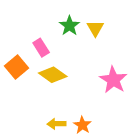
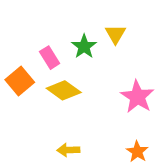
green star: (69, 26) -> (84, 47), moved
orange star: (82, 125) -> (137, 152), moved

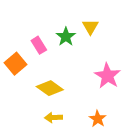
yellow diamond: (64, 90) -> (50, 88), moved
orange star: (137, 152) -> (98, 119), moved

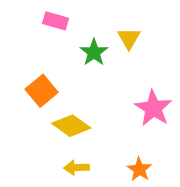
pink rectangle: (39, 45) -> (56, 21), moved, turned -42
orange square: (16, 64) -> (42, 91), moved

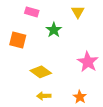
yellow triangle: (129, 38) -> (78, 12), moved
orange square: (42, 91) -> (18, 40), moved, turned -36

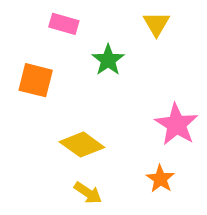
yellow arrow: (44, 96) -> (88, 193), turned -144
orange star: (80, 97) -> (160, 179), moved

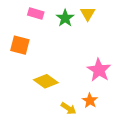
green star: (108, 60) -> (65, 18), moved
yellow arrow: (88, 193) -> (68, 108), moved

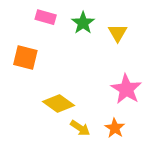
yellow triangle: (88, 14) -> (118, 33), moved
yellow arrow: (68, 108) -> (80, 128), moved

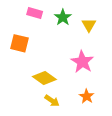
pink star: (126, 89) -> (82, 62), moved
yellow arrow: (80, 128) -> (52, 101), moved

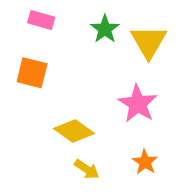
pink rectangle: (35, 13) -> (41, 20), moved
yellow triangle: (89, 25) -> (149, 42), size x1.5

